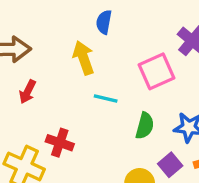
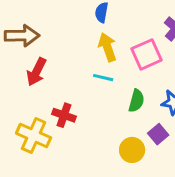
yellow arrow: (84, 58) -> (107, 47), moved
red arrow: (27, 92) -> (36, 72), size x1.4

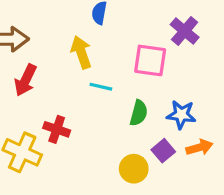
yellow arrow: (107, 47) -> (81, 52), moved
pink square: (147, 54) -> (150, 60), turned 32

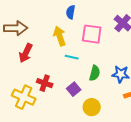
pink square: (150, 60) -> (92, 34), moved
purple square: (163, 151) -> (74, 89), moved

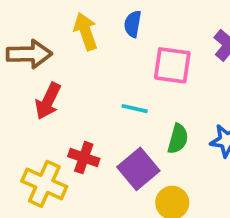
yellow arrow: (60, 36) -> (86, 31), moved
purple square: (74, 89) -> (138, 169), size x1.5

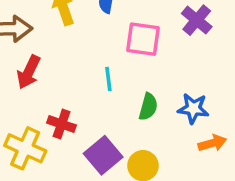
cyan line: (135, 109) -> (108, 79), turned 70
purple square: (138, 169) -> (103, 155), moved

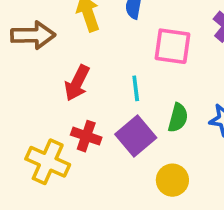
red arrow: (29, 72) -> (77, 83), moved
purple square: (103, 155) -> (136, 136), moved

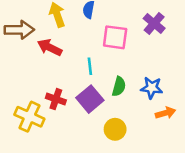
red arrow: (77, 83) -> (50, 47), moved, turned 90

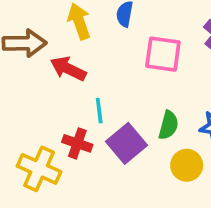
cyan line: (90, 66) -> (99, 111), moved
yellow circle: (115, 129) -> (187, 165), moved

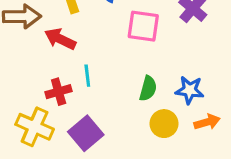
red cross: (77, 143) -> (59, 92), moved, turned -35
purple square: (127, 143) -> (86, 133), moved

